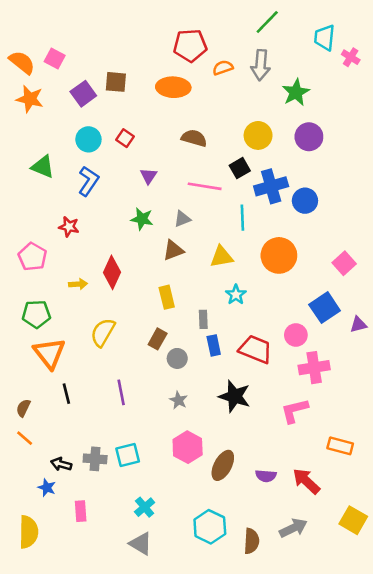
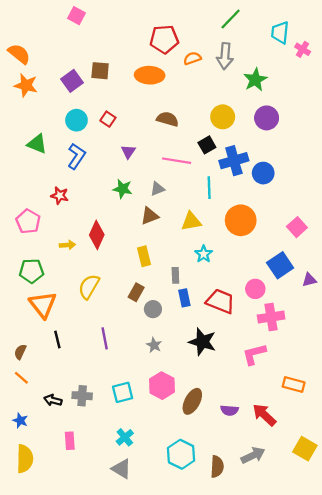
pink square: (55, 59) -> (76, 16), moved
cyan square: (128, 455) -> (123, 392), moved
blue star: (47, 488) -> (20, 420), moved

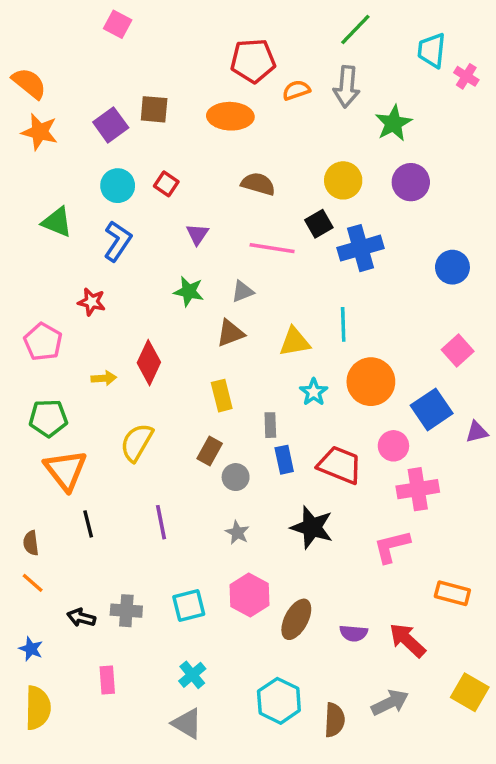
blue circle: (263, 173) -> (452, 267), moved
cyan line: (209, 188) -> (343, 324), moved
orange circle: (241, 220) -> (371, 382), moved
brown semicircle: (20, 352) -> (31, 543), turned -32

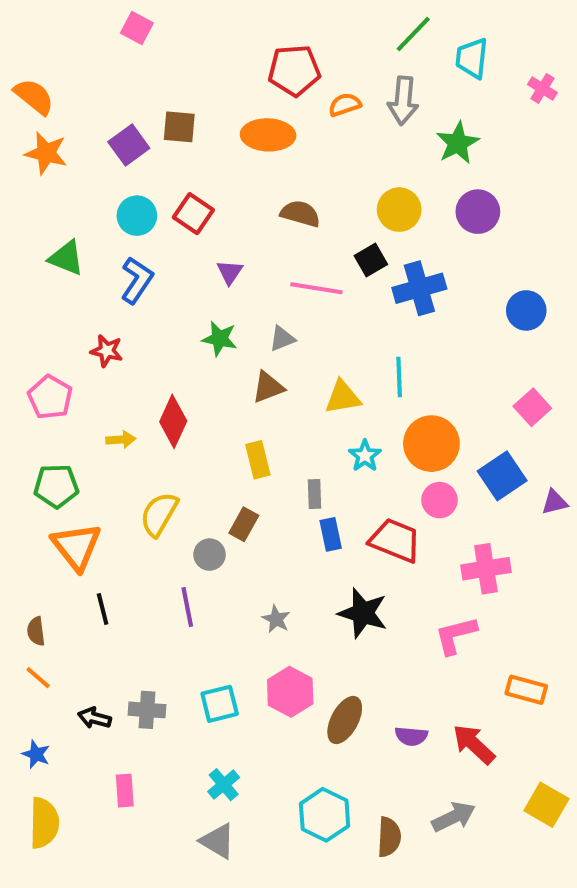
cyan trapezoid: (432, 50) -> (472, 58), moved
red square: (166, 184) -> (193, 214), size x1.4
pink circle: (393, 446) -> (440, 500), moved
gray circle: (236, 477) -> (210, 555), moved

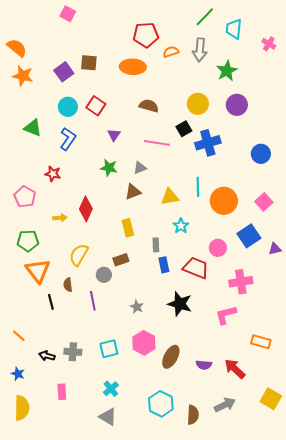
orange circle: (431, 444) -> (224, 201), moved
brown rectangle: (244, 524) -> (121, 260), turned 42
brown semicircle: (36, 631) -> (68, 285), moved

